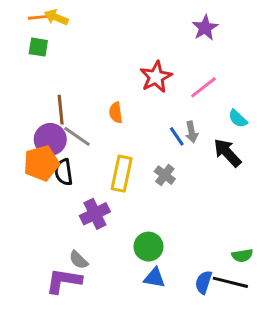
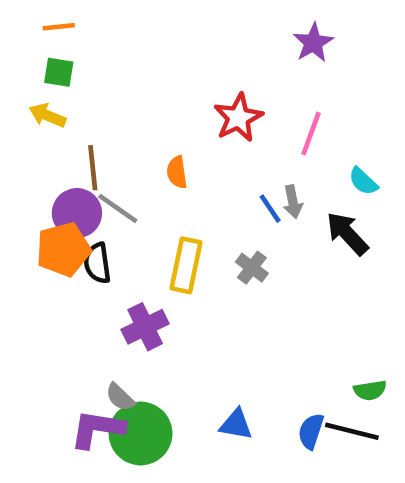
yellow arrow: (56, 17) -> (47, 115), moved
pink line: (204, 87) -> (311, 134), turned -32
green circle: (148, 247) -> (141, 433), moved, size x1.4

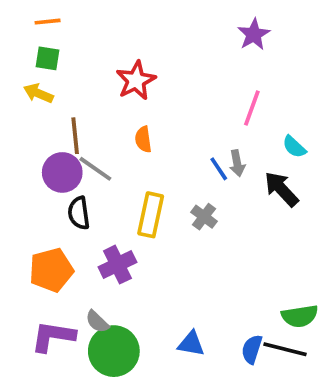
red star: (238, 118) -> (136, 80), moved
orange pentagon: (63, 249) -> (51, 270), moved
green semicircle: (370, 390) -> (300, 316), size x1.4
purple L-shape: (97, 429) -> (53, 336), moved

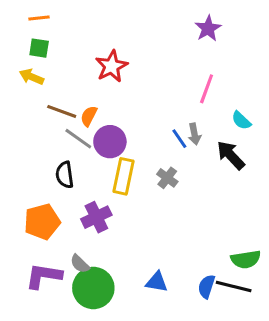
brown line: (75, 136) -> (62, 111), turned -64
orange semicircle: (143, 139) -> (89, 116), moved, turned 35
purple circle: (62, 172) -> (110, 142), moved

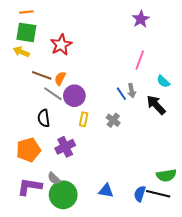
green square: (39, 48) -> (26, 32), size x1.5
red star: (111, 66) -> (61, 45), moved
yellow rectangle: (124, 176) -> (84, 119), size x0.6

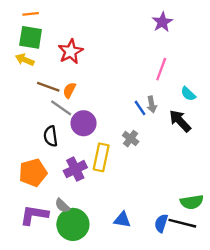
purple circle: (74, 96) -> (84, 123), moved
yellow rectangle: (84, 119) -> (101, 157), moved, size x1.6

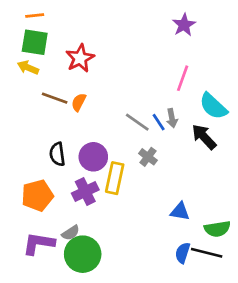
cyan semicircle: (188, 94) -> (213, 106), size x1.6
gray line: (61, 108) -> (137, 122), moved
purple circle: (84, 123) -> (93, 157), moved
gray semicircle: (62, 206) -> (71, 233), turned -77
blue triangle: (122, 220) -> (180, 211), moved

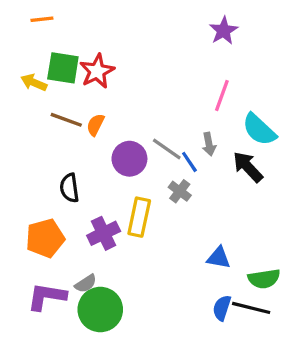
green square: (35, 42) -> (63, 68), moved
blue line: (159, 122) -> (189, 162), moved
purple circle: (93, 157) -> (129, 159), moved

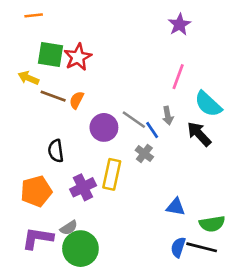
yellow arrow: (34, 83) -> (28, 78), moved

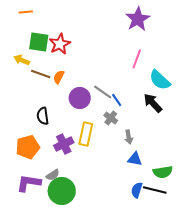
purple star: (179, 25) -> (138, 19), size x1.4
gray arrow: (168, 116) -> (129, 137), moved

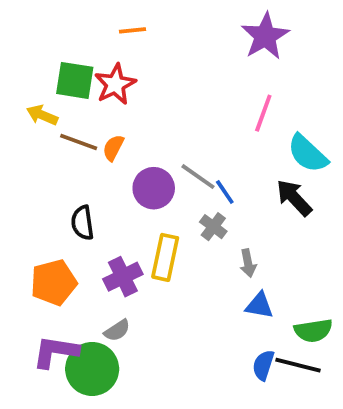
orange line: (26, 12) -> (133, 30), moved
gray semicircle: (53, 175) -> (117, 330), moved
green circle: (62, 191) -> (92, 369), moved

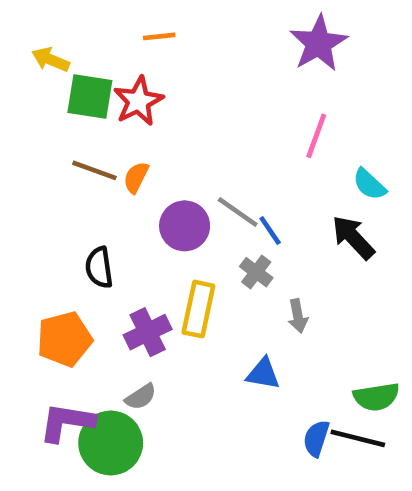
yellow arrow: (42, 115) -> (51, 60), moved
cyan semicircle: (308, 154) -> (369, 184), size x0.7
blue triangle: (259, 305) -> (263, 374), moved

